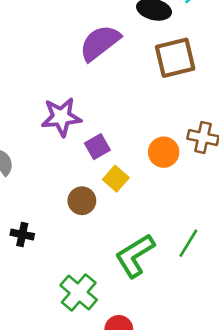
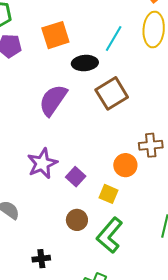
yellow square: (116, 179) -> (108, 194), moved
green L-shape: (135, 256) -> (110, 235), moved

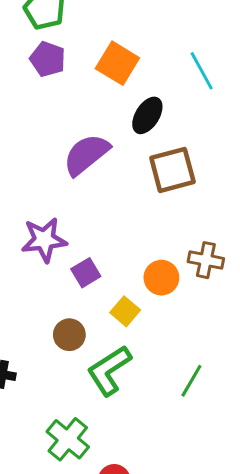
orange square: (55, 35) -> (117, 63), turned 32
cyan line: (114, 39) -> (202, 71), moved, turned -76
black ellipse: (85, 63) -> (147, 115), turned -70

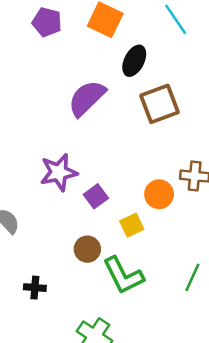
yellow square: (125, 311) -> (132, 225), turned 30
green L-shape: (109, 370) -> (123, 275), turned -78

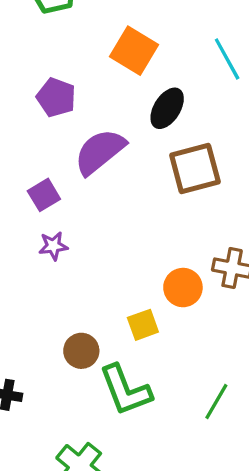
purple pentagon: (47, 22) -> (56, 97), moved
purple star: (59, 172) -> (53, 246), size x0.6
purple square: (96, 196) -> (44, 195), moved

